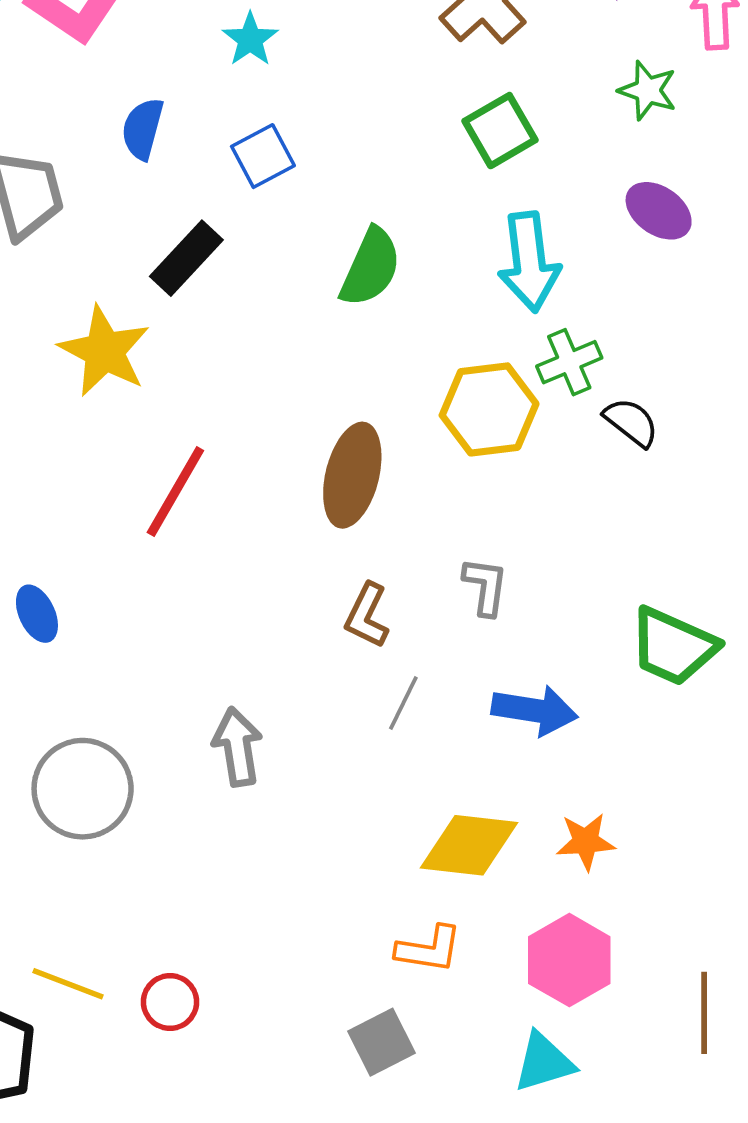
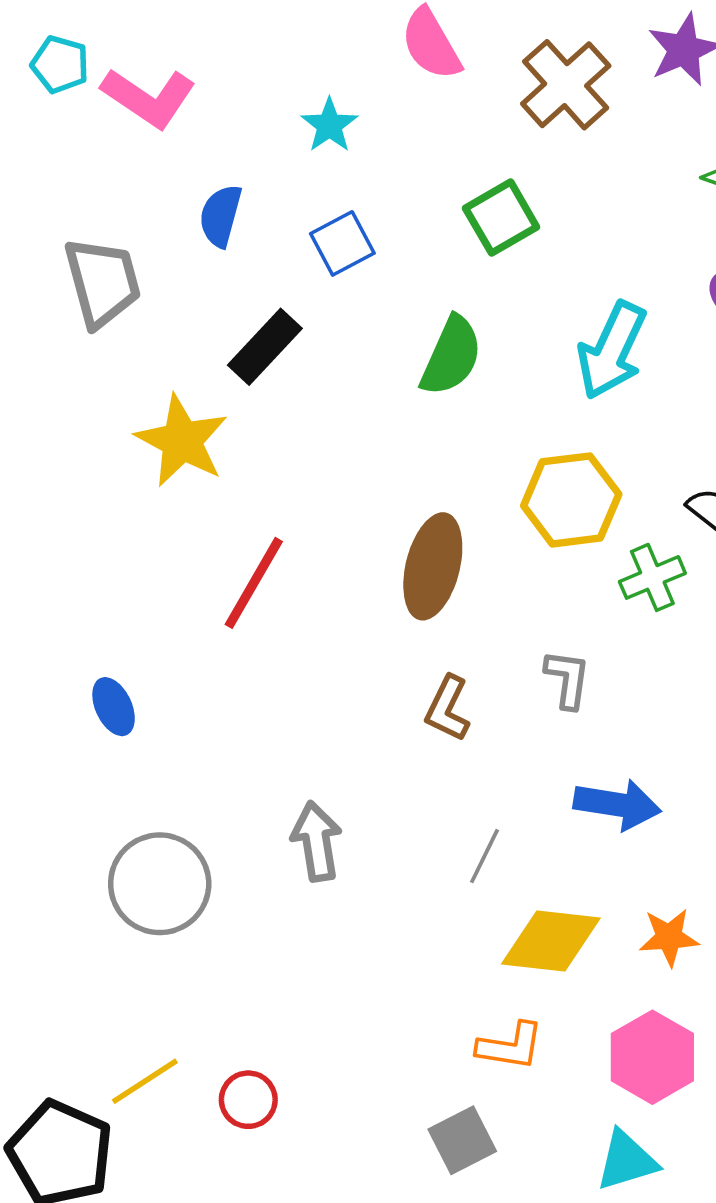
green square: (500, 131) -> (501, 218), moved
cyan arrow: (529, 262) -> (612, 350), turned 32
green cross: (569, 362) -> (652, 577), moved
gray line: (403, 703) -> (484, 856), moved
yellow line: (68, 984) -> (145, 1081), turned -54

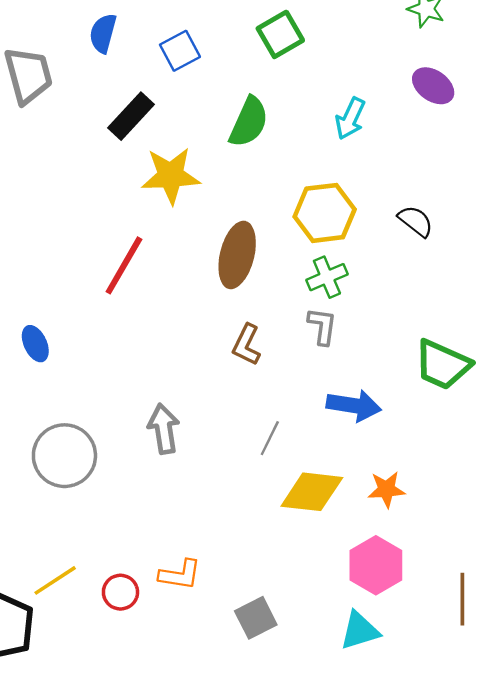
cyan arrow: (612, 350) -> (350, 118), size x0.7
yellow star: (182, 441) -> (171, 176), moved, turned -30
green cross: (652, 577) -> (327, 277), moved
orange L-shape: (510, 1046) -> (180, 575), moved

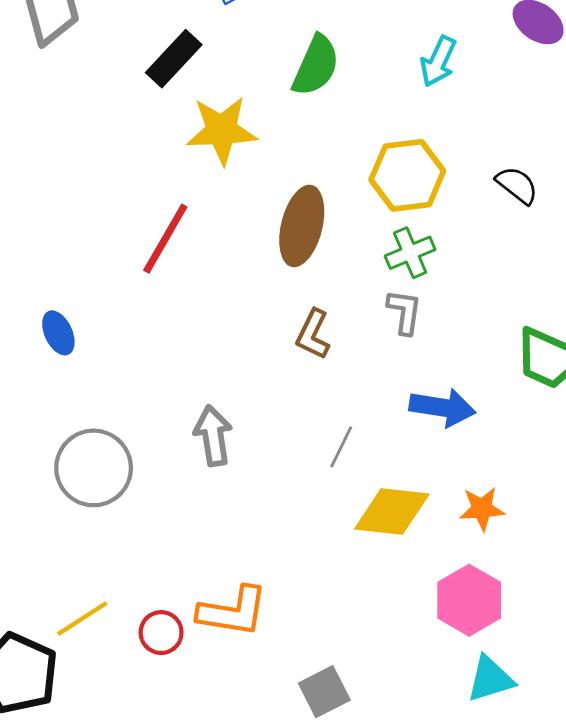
orange L-shape: (180, 575) -> (233, 611), size x1.4
gray square: (256, 618) -> (324, 692), moved
cyan triangle: (360, 631) -> (490, 679), moved

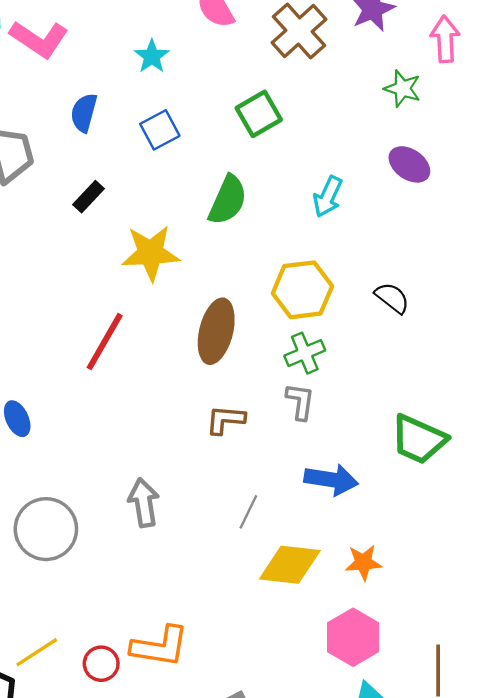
black rectangle: (174, 59) -> (88, 197), moved, size x0.7
brown L-shape: (313, 334) -> (225, 420), turned 69

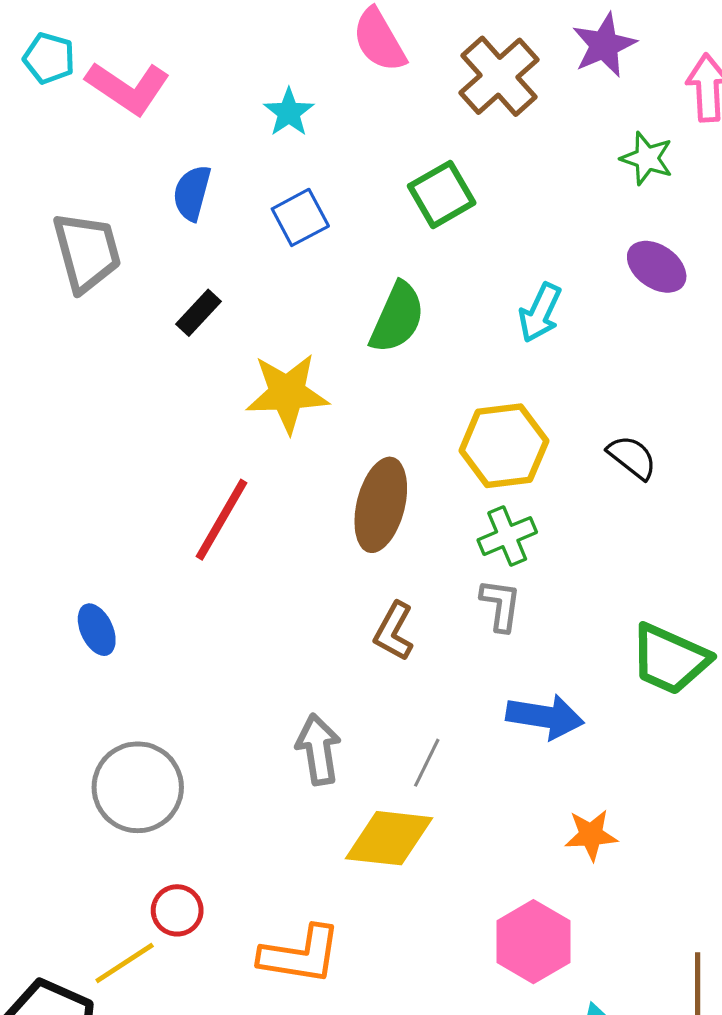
brown L-shape: (225, 420) -> (394, 631), turned -66
gray arrow: (144, 503) -> (318, 750), moved
yellow diamond: (290, 565) -> (389, 838), moved
pink hexagon: (353, 637) -> (533, 942), moved
red circle: (101, 664) -> (177, 910), moved

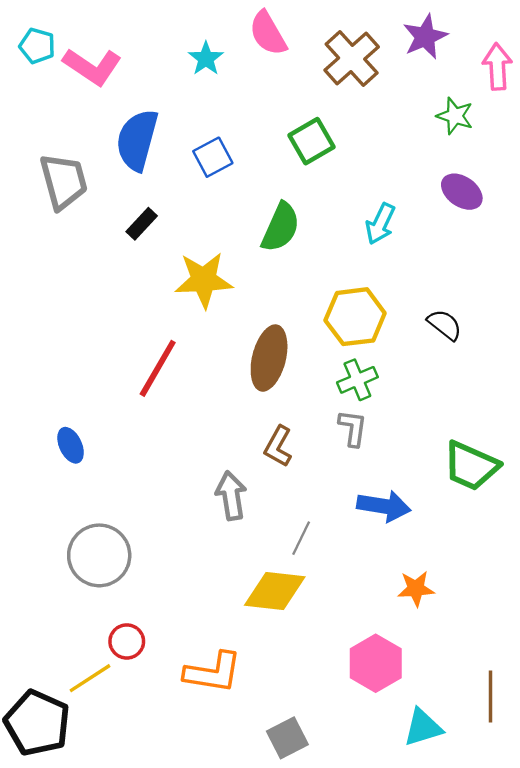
cyan star: (289, 112) -> (206, 59), moved
blue semicircle: (192, 193) -> (137, 140), size x1.6
gray arrow: (318, 750) -> (231, 496), moved

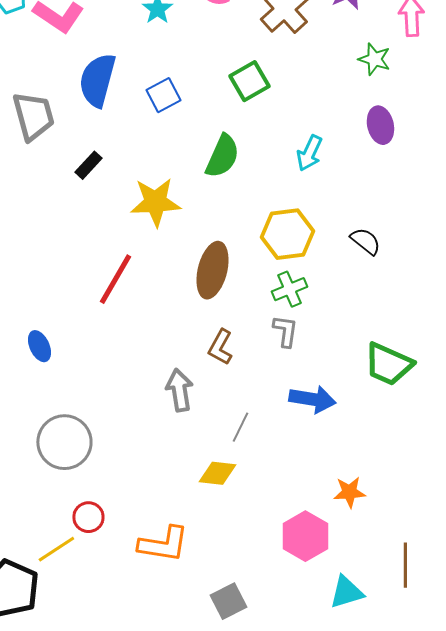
purple ellipse: (462, 192) -> (380, 125), turned 42
black rectangle: (142, 224) -> (88, 165), moved
orange star: (416, 589) -> (349, 492), moved
yellow diamond: (275, 591) -> (217, 473), size x0.7

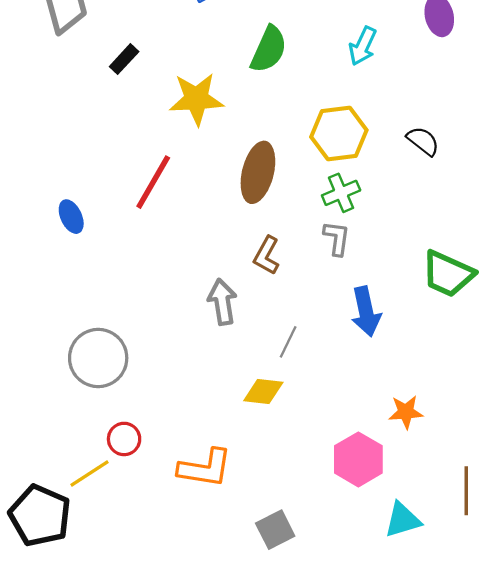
blue ellipse: (39, 346) -> (71, 217), moved
blue arrow: (312, 399) -> (366, 312), turned 69

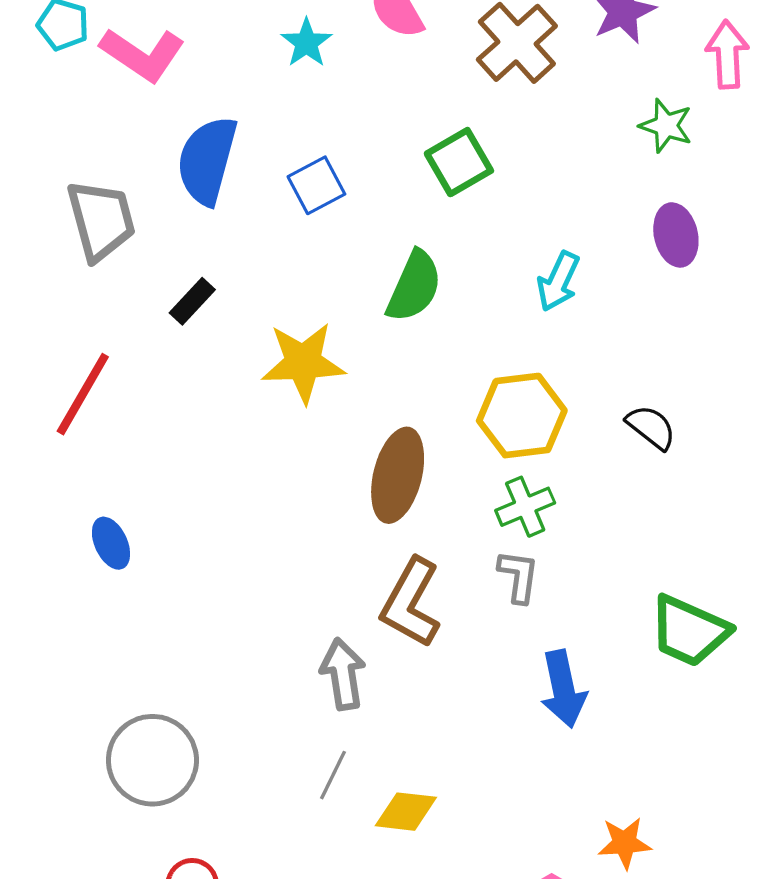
red line: (153, 182) -> (83, 394), moved
brown L-shape: (267, 255) -> (411, 603), size x1.5
gray line: (288, 342) -> (333, 775), moved

